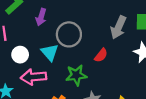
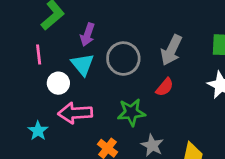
gray arrow: (118, 27) -> (171, 50), moved
cyan triangle: (50, 52) -> (83, 65), moved

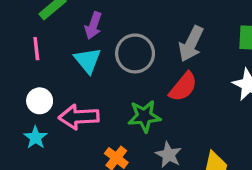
white circle: (58, 83) -> (40, 101), moved
red semicircle: (165, 87) -> (183, 87), size x1.4

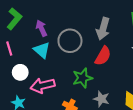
purple arrow: (93, 26) -> (41, 28), turned 147
white circle: (40, 101) -> (20, 72), moved

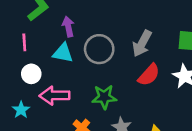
cyan triangle: (42, 50) -> (63, 53), turned -42
red semicircle: (103, 56) -> (149, 75), moved

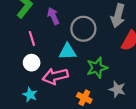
pink line: (24, 42) -> (32, 38), moved
cyan triangle: (63, 53) -> (68, 52), moved

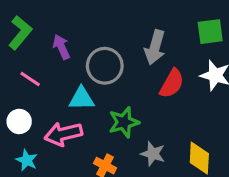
pink line: (32, 38) -> (30, 79), turned -40
white circle: (32, 63) -> (19, 121), moved

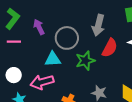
pink line: (30, 79) -> (14, 42), moved, turned -32
green star: (124, 122) -> (85, 61), moved

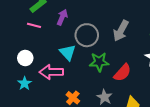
purple arrow: (39, 27) -> (62, 17), turned 35
red semicircle: (110, 48) -> (122, 73), moved
cyan triangle: (53, 59) -> (68, 52), turned 36

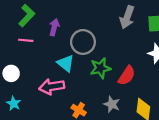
gray arrow: (121, 31) -> (127, 17), moved
white circle: (25, 58) -> (11, 73), moved
cyan star: (25, 83) -> (14, 104), moved

